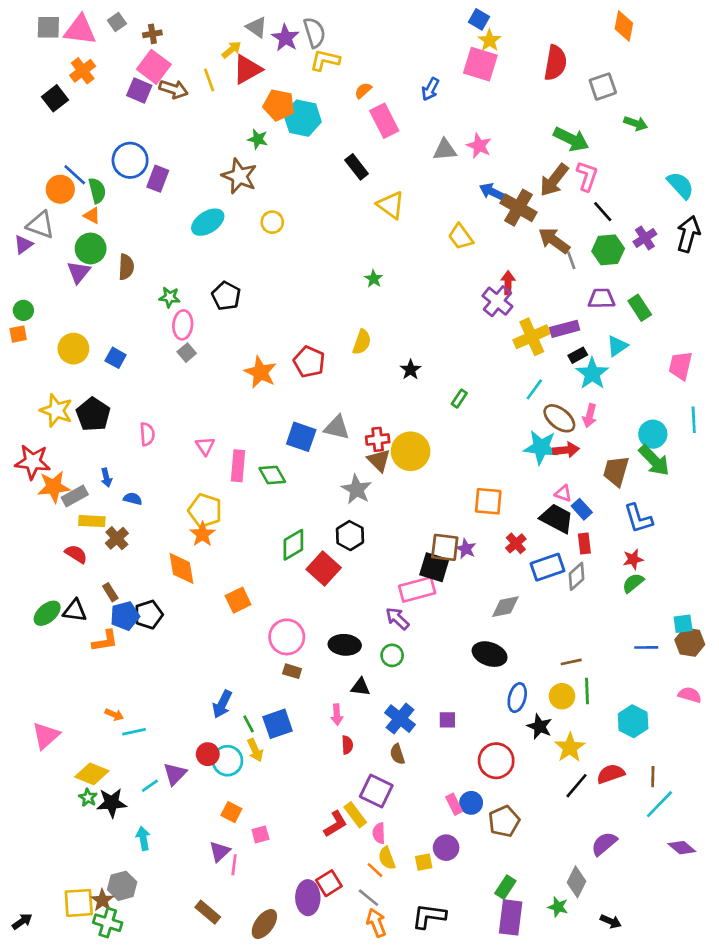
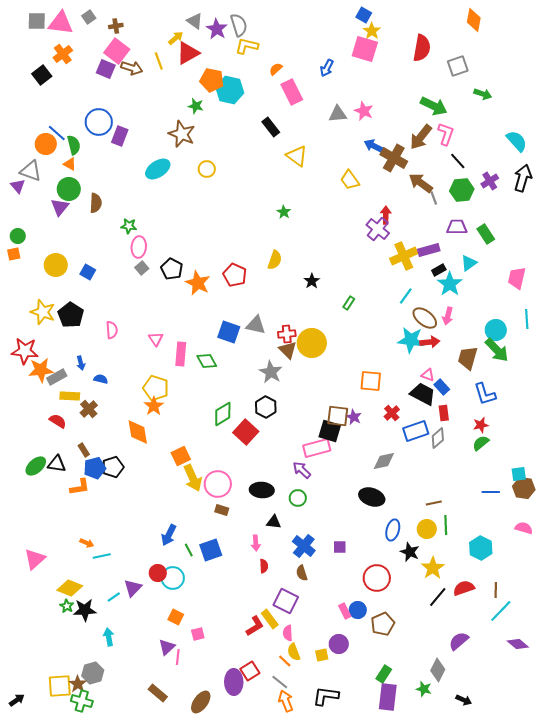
purple triangle: (23, 245) -> (18, 186), turned -35
black pentagon: (226, 296) -> (172, 269), moved
yellow arrow: (255, 750) -> (193, 478), moved, size x1.5

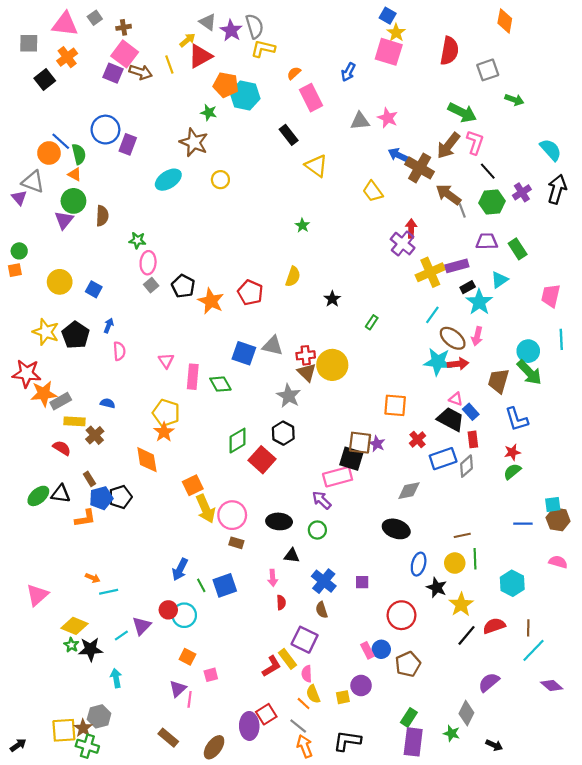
gray square: (37, 21) -> (29, 43), moved
blue arrow: (81, 363) -> (109, 326), moved, turned -144

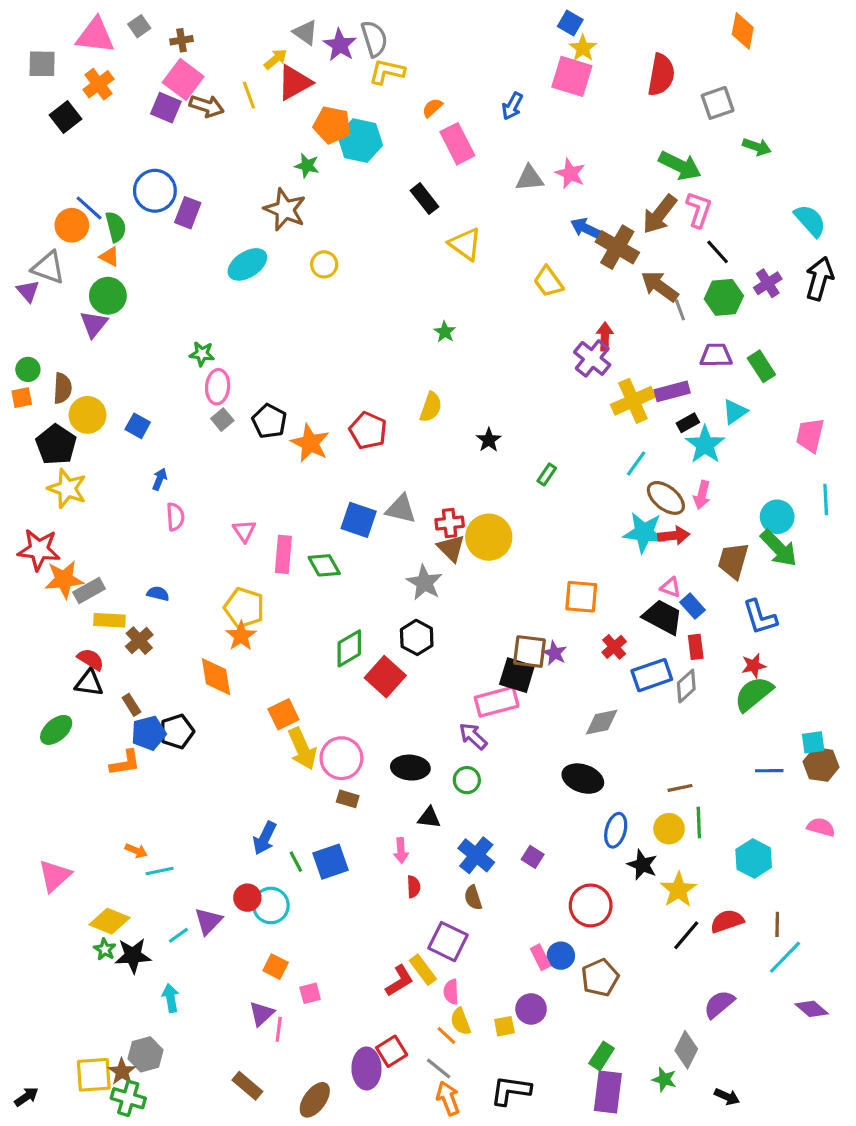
brown semicircle: (102, 216) -> (62, 388), moved
black pentagon: (76, 335) -> (56, 445), moved
green semicircle: (512, 471) -> (754, 694), size x1.5
black triangle: (61, 494) -> (89, 683), moved
purple square: (362, 582) -> (533, 857), turned 32

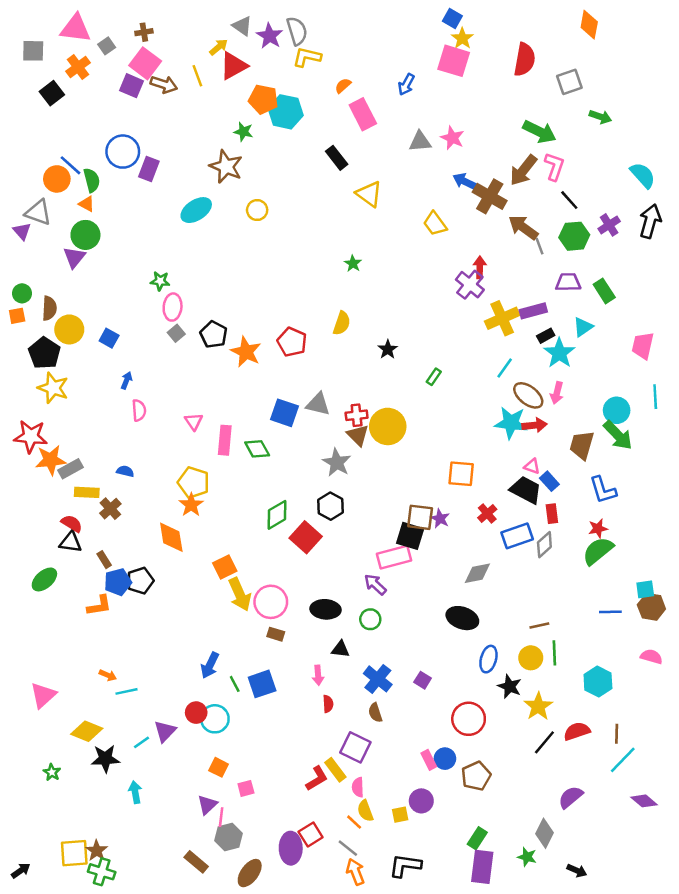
gray square: (139, 26) -> (107, 46), moved
green star: (105, 949) -> (52, 772), moved
gray hexagon: (145, 1054) -> (228, 837), moved

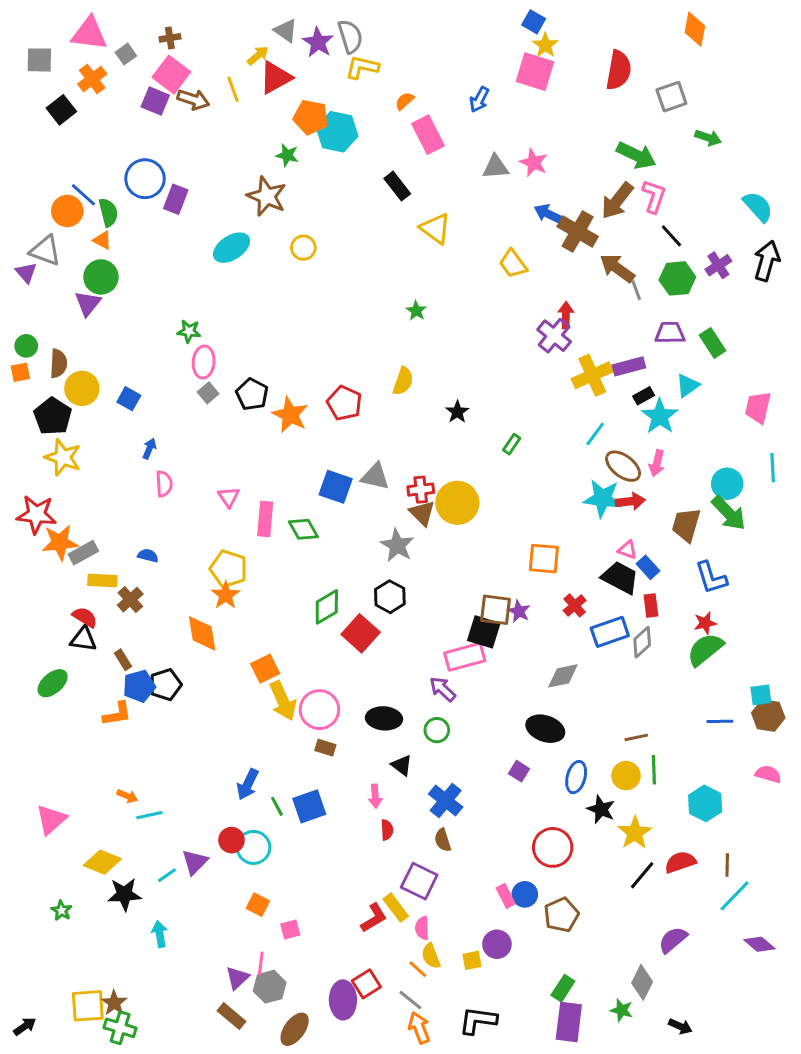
black triangle: (340, 649) -> (402, 765), turned 30
purple square: (423, 680) -> (519, 771), moved
purple triangle: (207, 805) -> (237, 978), moved

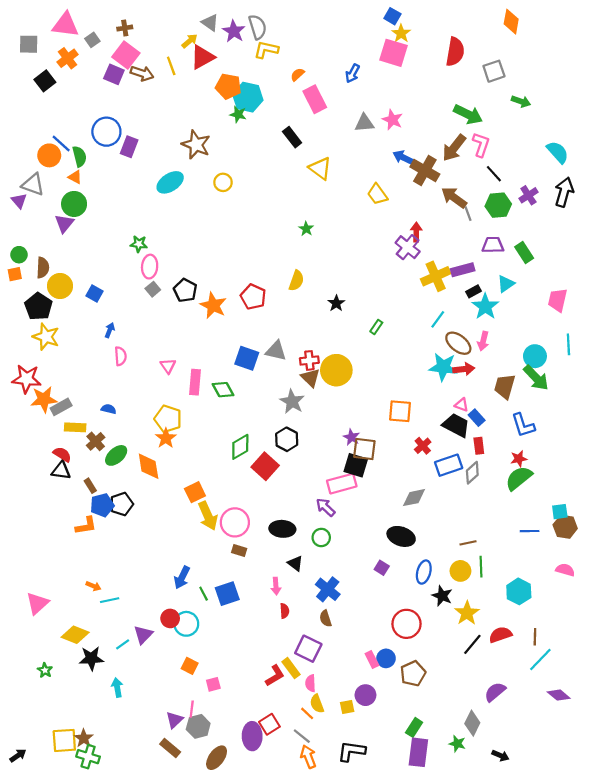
green star: (287, 155) -> (238, 114), moved
purple star: (519, 611) -> (351, 437), moved
green ellipse: (53, 683) -> (116, 455), moved

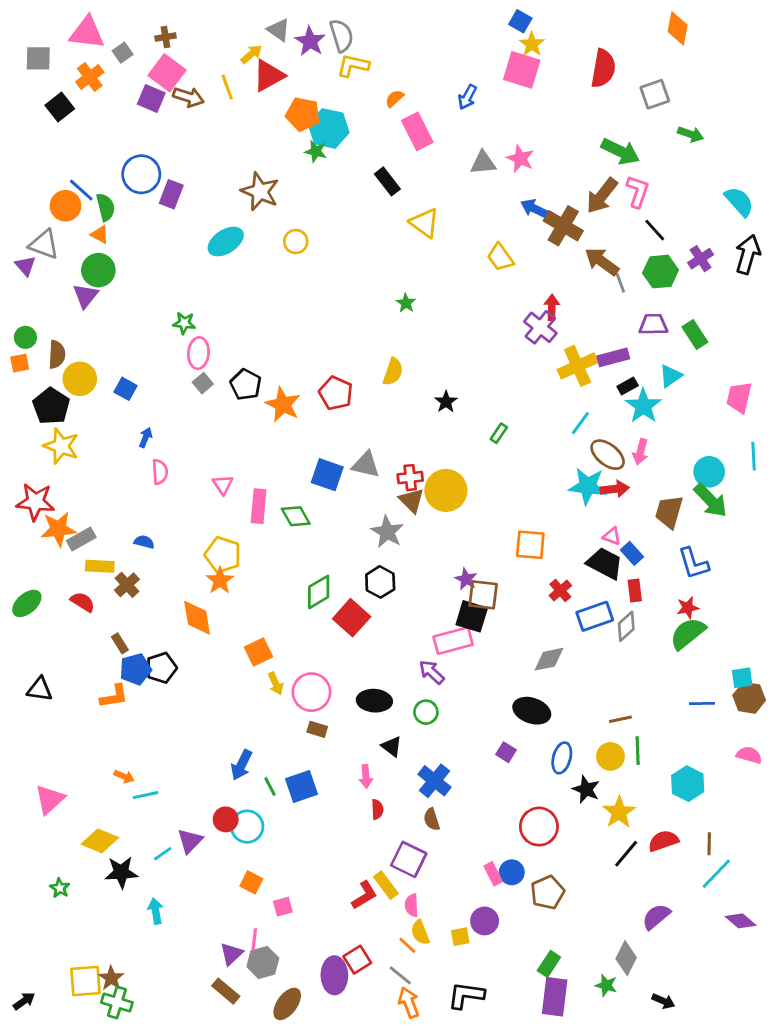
green ellipse: (116, 455) -> (27, 603), moved
black triangle: (61, 471) -> (40, 689), moved
yellow arrow: (208, 516) -> (276, 684), size x0.6

